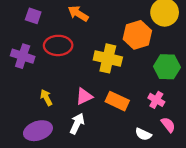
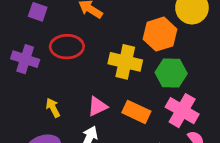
green hexagon: (167, 67) -> (171, 73), moved
pink cross: (156, 100) -> (182, 111), size x1.6

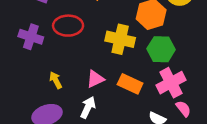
pink cross: (182, 111) -> (171, 83), turned 32

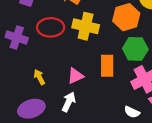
yellow cross: (120, 39) -> (86, 26), moved
orange rectangle: (130, 84) -> (107, 66), moved, turned 65

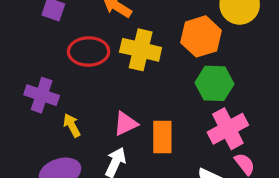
purple cross: (17, 38) -> (42, 95), moved
orange rectangle: (107, 66) -> (162, 137), moved

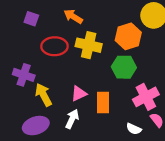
green hexagon: (214, 83) -> (124, 67), moved
yellow arrow: (72, 125) -> (43, 95), size x1.5

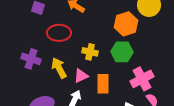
yellow cross: (89, 45) -> (90, 52), moved, size x0.7
yellow arrow: (43, 95) -> (59, 68), moved

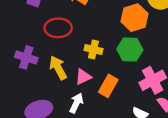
orange rectangle: (103, 84) -> (108, 86), turned 30

